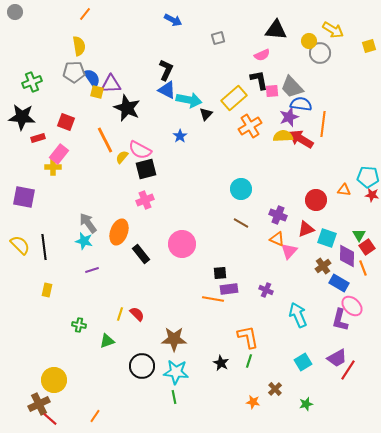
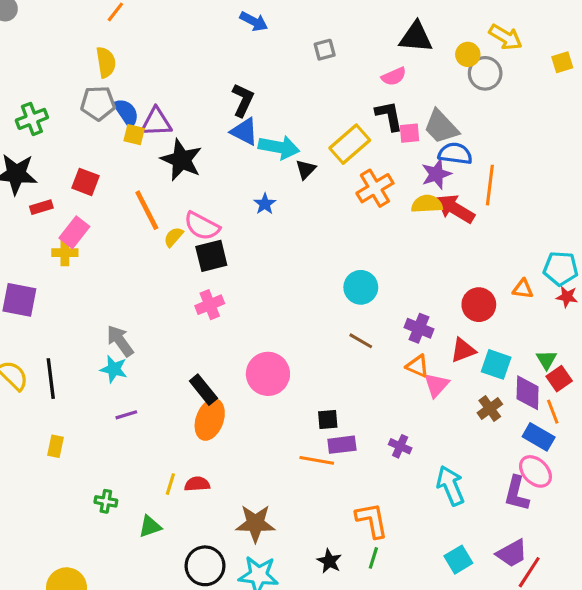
orange ellipse: (119, 232) -> (210, 420), moved
blue rectangle: (339, 283) -> (539, 437), moved
red semicircle: (137, 314) -> (197, 484), turned -49

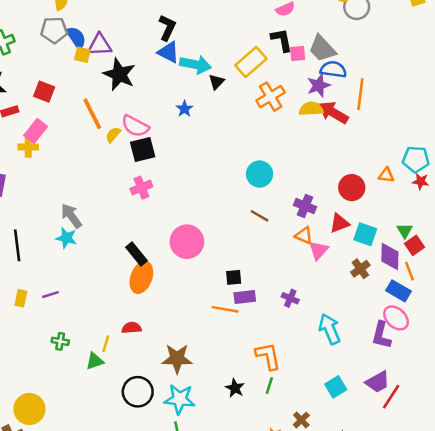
purple line: (126, 415) -> (50, 295), moved
yellow line: (170, 484) -> (106, 344), moved

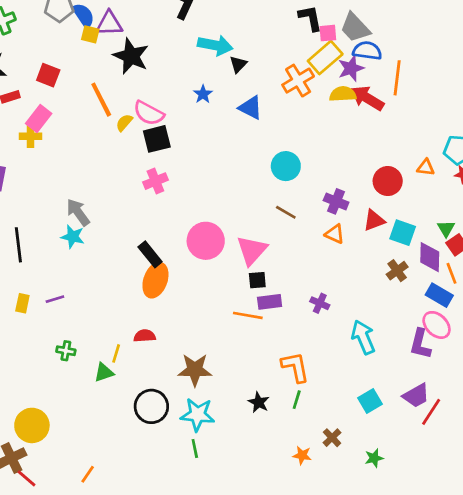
blue triangle: (168, 52) -> (251, 108), moved
yellow rectangle: (251, 62) -> (325, 57), moved
pink triangle: (319, 250) -> (252, 250), moved, size x1.4

